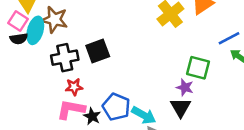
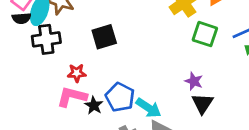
black cross: (65, 58) -> (46, 39), moved
green square: (198, 68) -> (205, 34), moved
black triangle: (180, 107) -> (202, 103), moved

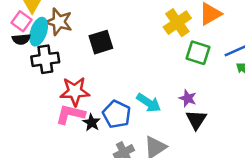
black square: (104, 37) -> (101, 42), moved
red star: (77, 73) -> (75, 91), size x1.6
cyan arrow: (148, 108) -> (149, 103), moved

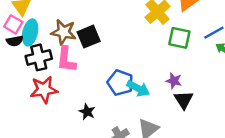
brown star: (59, 22) -> (64, 32), moved
red star: (75, 91) -> (44, 90), moved
pink L-shape: (70, 114) -> (66, 59), moved, turned -92
blue pentagon: (117, 114) -> (120, 83), moved

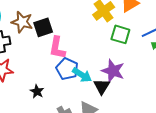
pink L-shape: (66, 59) -> (57, 48), moved
purple star: (174, 81) -> (113, 71), size x1.6
black triangle: (184, 100) -> (102, 86), moved

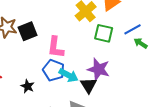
pink L-shape: (57, 48) -> (56, 47), moved
black star: (37, 91) -> (28, 86), moved

